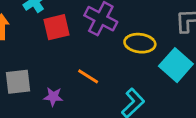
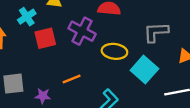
orange line: (88, 76) -> (72, 79), turned -54

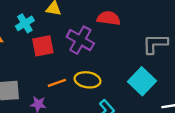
yellow ellipse: (114, 51) -> (88, 80), moved
orange line: (72, 79) -> (57, 83), moved

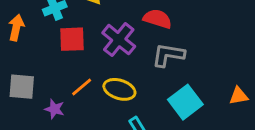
gray L-shape: (155, 44) -> (168, 55), moved
orange line: (57, 83) -> (82, 87), turned -30

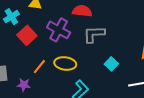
red square: (72, 39) -> (27, 35), turned -30
cyan square: (185, 102) -> (111, 64), size x0.6

